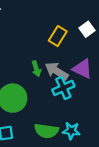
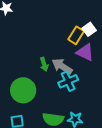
yellow rectangle: (58, 36) -> (76, 35), moved
purple triangle: (83, 69) -> (85, 52), moved

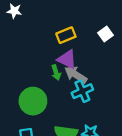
yellow rectangle: (76, 35) -> (66, 35), moved, turned 36
purple triangle: (85, 52) -> (67, 59), moved

